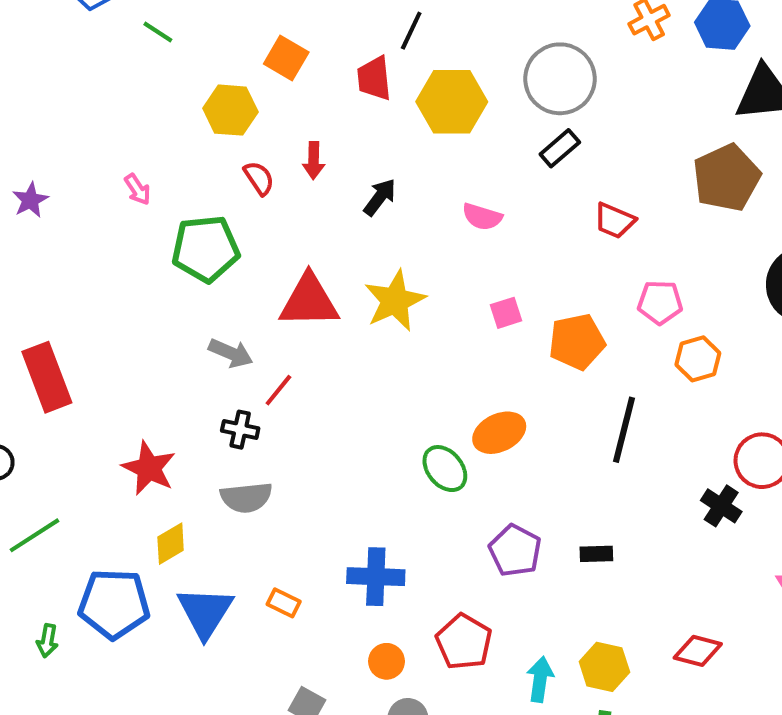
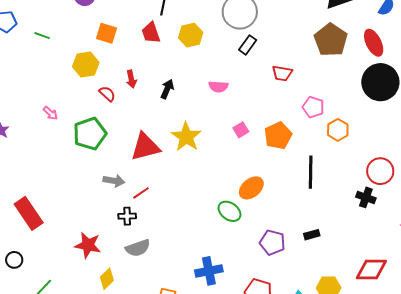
yellow hexagon: (452, 102) -> (191, 35), size x0.7
pink pentagon: (660, 302) -> (313, 107), turned 30
red line: (278, 390) -> (141, 193), turned 30
red diamond: (698, 651) -> (371, 269), size x1.4

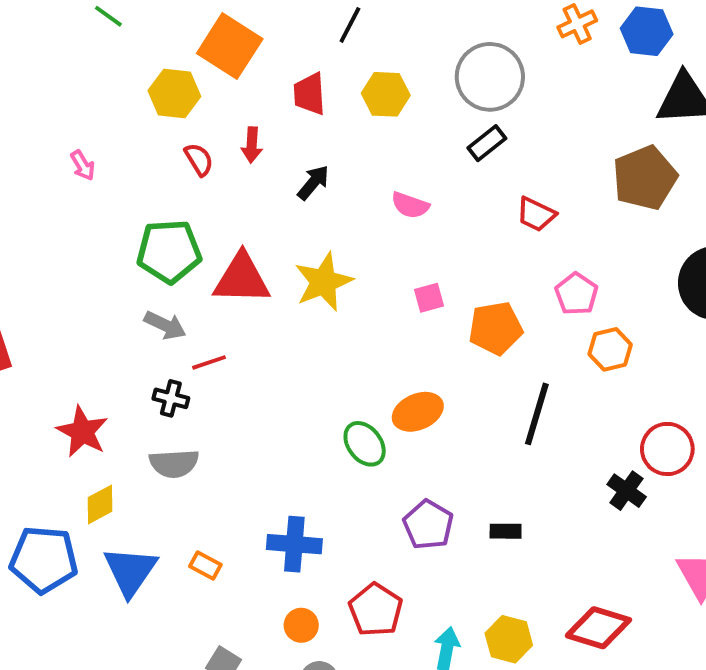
orange square: (106, 33) -> (230, 46), size x1.5
red trapezoid: (151, 33) -> (309, 94), moved
green pentagon: (90, 134) -> (169, 251), moved

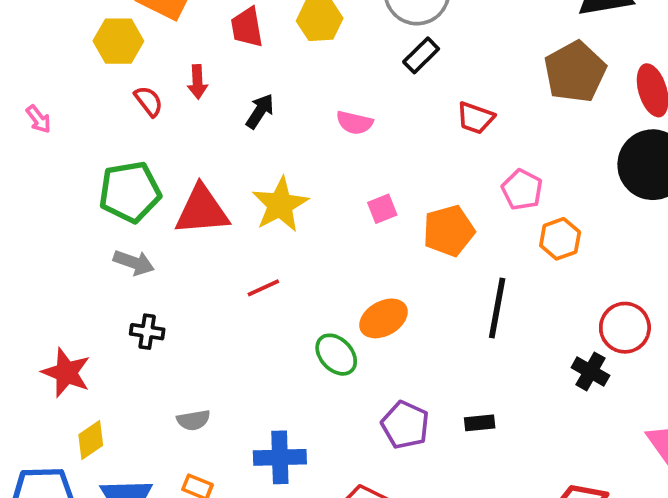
red line: (209, 362) -> (263, 288), moved
gray semicircle: (174, 463) -> (193, 420), moved, size x0.7

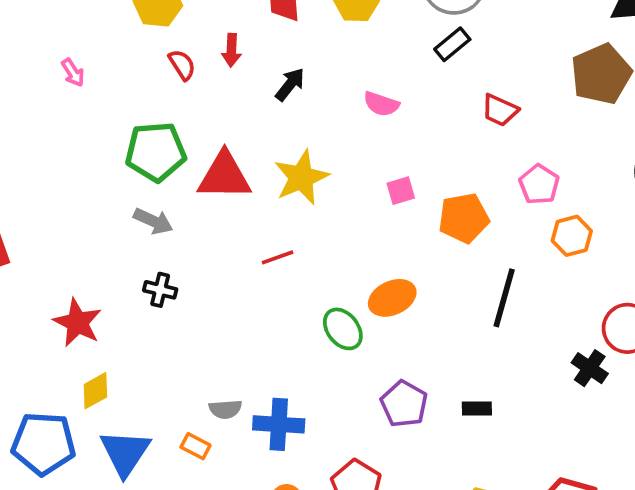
gray semicircle: (193, 420) -> (225, 409), moved

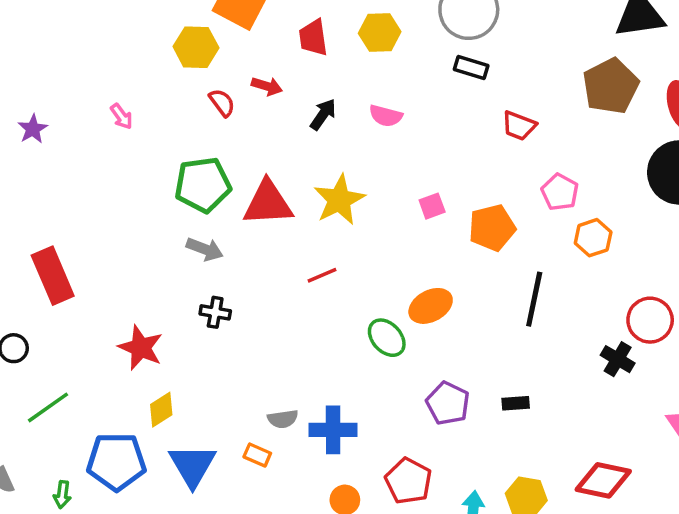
black rectangle: (452, 44) -> (471, 67), turned 60
red arrow: (231, 50) -> (267, 86), turned -72
pink semicircle: (381, 104) -> (386, 116), moved

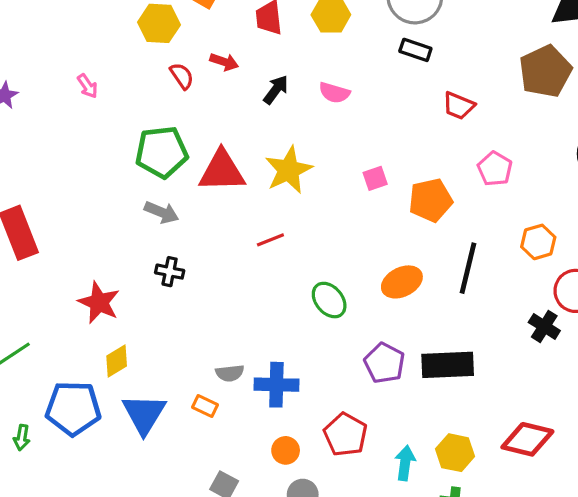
orange hexagon: (593, 238) -> (538, 242), moved
orange ellipse: (431, 306) -> (402, 282), moved
black rectangle: (516, 403) -> (448, 365), size x2.0

